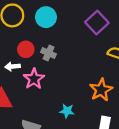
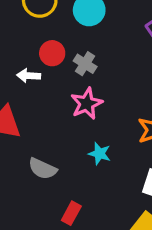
pink star: (34, 79) -> (87, 104), moved

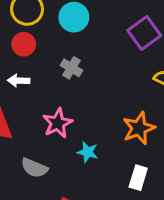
red circle: (52, 53) -> (24, 44), moved
pink star: (87, 104) -> (58, 123), moved

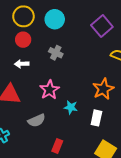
gray semicircle: (34, 168) -> (37, 120), turned -42
white rectangle: (138, 178) -> (96, 118), moved

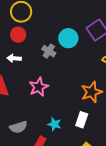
cyan circle: (55, 19) -> (68, 38), moved
cyan star: (71, 107) -> (54, 124), moved
gray semicircle: (37, 120) -> (18, 127), moved

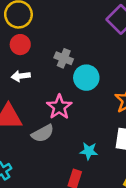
cyan circle: (68, 38) -> (86, 78), moved
gray semicircle: (18, 127) -> (43, 133), moved

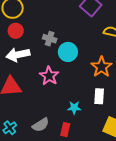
white arrow: (21, 76) -> (18, 55), size x1.6
gray semicircle: (43, 133) -> (41, 125), moved

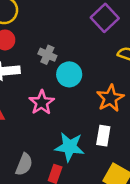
cyan star: (74, 108) -> (70, 147), size x1.6
gray semicircle: (41, 125) -> (24, 164), turned -42

